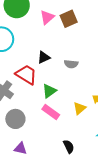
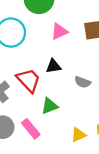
pink triangle: (47, 17) -> (59, 31), moved
pink rectangle: (51, 112) -> (31, 129), moved

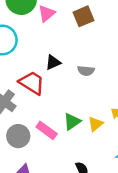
pink triangle: (59, 31) -> (47, 14), moved
green triangle: (50, 106) -> (72, 122), moved

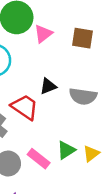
brown square: (83, 16) -> (83, 38), turned 30
gray semicircle: (86, 71) -> (83, 96), size x1.5

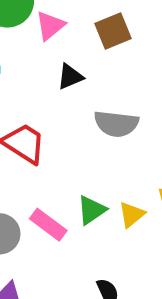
brown square: (83, 38) -> (113, 31), turned -30
black triangle: (48, 86) -> (70, 77), moved

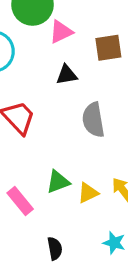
gray semicircle: (116, 124) -> (93, 120), turned 60
pink rectangle: (48, 225) -> (20, 201), moved

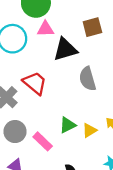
pink triangle: (61, 32) -> (45, 29), moved, turned 30
black triangle: (67, 75) -> (65, 49), size x1.6

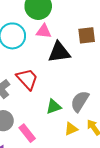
gray semicircle: (88, 79) -> (80, 101), moved, turned 40
green triangle: (68, 125) -> (54, 107), moved

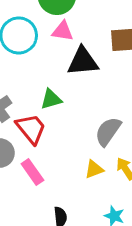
red trapezoid: (27, 79) -> (31, 129), moved
green triangle: (54, 107) -> (51, 99), moved

